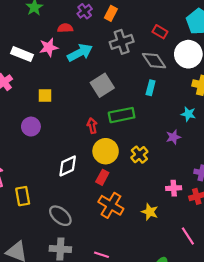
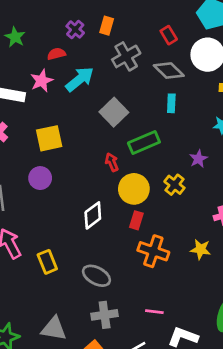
red rectangle: (160, 32) -> (169, 35), turned 40
yellow square: (45, 96) -> (49, 138), size x1.5
purple star: (173, 137) -> (198, 159), moved

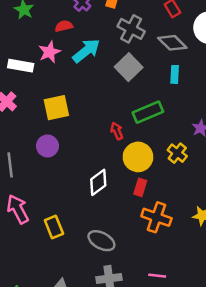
gray cross: (126, 56) -> (131, 29), turned -32
gray square: (114, 112) -> (129, 67), moved

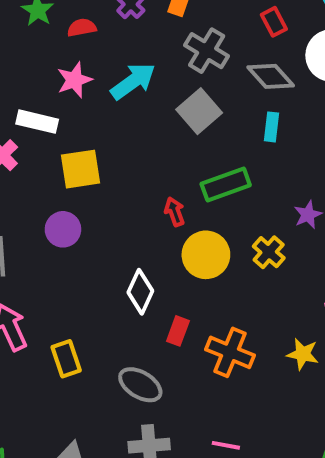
red semicircle: (64, 26) -> (82, 28), moved
white rectangle: (21, 66) -> (37, 122), moved
white diamond: (98, 182) -> (140, 292), turned -32
red rectangle: (140, 187) -> (178, 331), moved

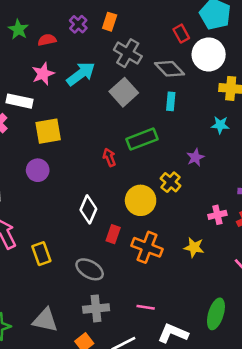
red rectangle: (274, 22) -> (181, 34), moved
yellow circle: (206, 255) -> (141, 200), moved

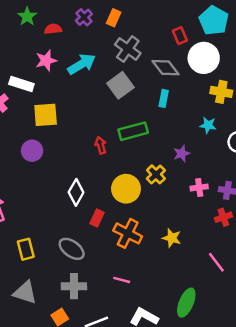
pink cross: (217, 215) -> (199, 187), moved
yellow rectangle: (41, 254) -> (26, 249), moved
pink line: (146, 307) -> (122, 280), moved

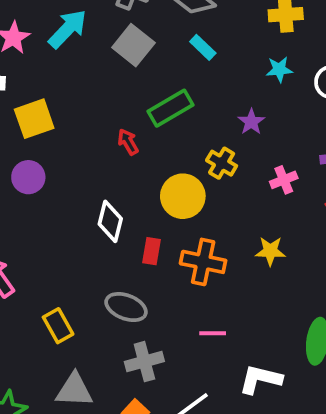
cyan rectangle: (164, 98) -> (203, 47), turned -42
pink cross: (199, 187) -> (284, 180), moved

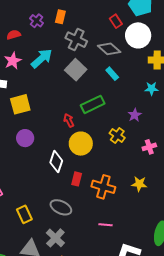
purple circle: (28, 177) -> (25, 138), moved
yellow circle: (183, 196) -> (81, 144), moved
gray cross: (144, 362) -> (55, 238), moved, turned -36

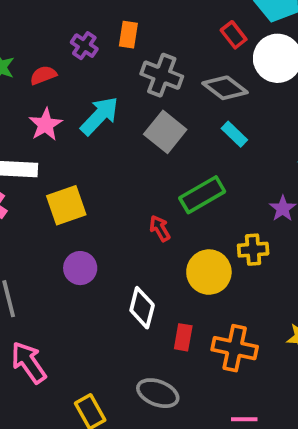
yellow cross: (117, 135) -> (253, 250), turned -35
yellow circle: (81, 144) -> (209, 272), moved

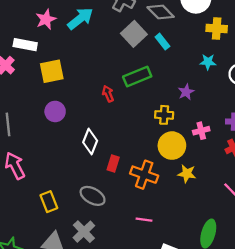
gray square: (165, 132) -> (134, 34), moved
yellow circle: (209, 272) -> (172, 146), moved

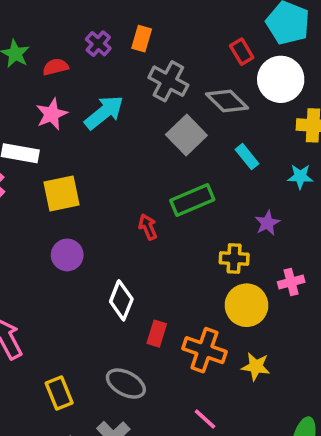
cyan rectangle: (162, 42) -> (247, 157), moved
yellow star: (187, 174) -> (256, 367), moved
pink line: (144, 220) -> (205, 419), turned 35

